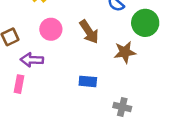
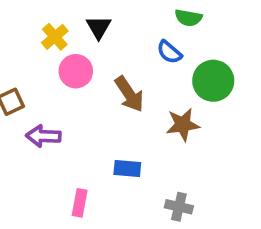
pink circle: (51, 29) -> (76, 71), moved
pink rectangle: (19, 84) -> (80, 203), moved

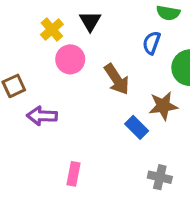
blue semicircle: (169, 52) -> (152, 43), turned 70
blue rectangle: (127, 169) -> (137, 127), moved, turned 40

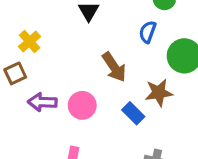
yellow cross: (52, 30) -> (30, 42), moved
pink circle: (70, 59) -> (82, 105), moved

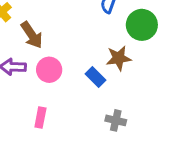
brown arrow: (114, 67) -> (32, 35), moved

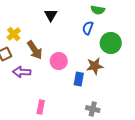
pink circle: (49, 70) -> (59, 61), moved
blue rectangle: (95, 77) -> (79, 79), turned 56

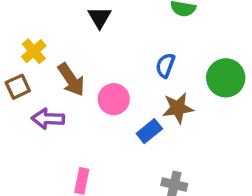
blue semicircle: (88, 28) -> (165, 65), moved
green circle: (111, 43) -> (226, 78), moved
blue rectangle: (79, 79) -> (149, 131), turned 40

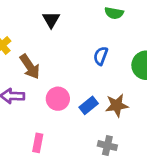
pink circle: (114, 99) -> (58, 99), moved
brown star: (178, 108) -> (117, 105), moved

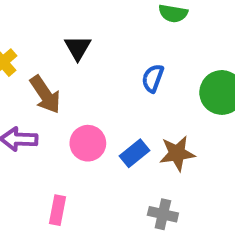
black triangle: (51, 20) -> (78, 48), moved

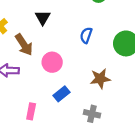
pink circle: (88, 143) -> (52, 62), moved
blue rectangle: (134, 153) -> (61, 94), moved

